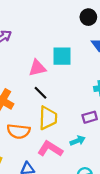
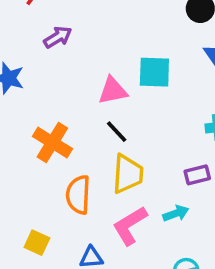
orange semicircle: (19, 131) -> (78, 195), turned 85
pink L-shape: (50, 149) -> (130, 226), turned -65

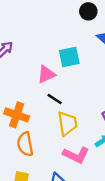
orange semicircle: (78, 195) -> (25, 144), moved
pink L-shape: (130, 226) -> (76, 155), turned -110

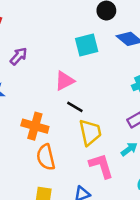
cyan square: (69, 57) -> (87, 45), moved
pink L-shape: (76, 155) -> (101, 166), turned -130

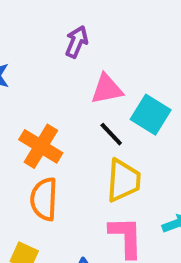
cyan square: (87, 45) -> (151, 115), moved, turned 30
purple arrow: (19, 56) -> (77, 42), moved, turned -36

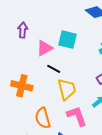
cyan square: (151, 115) -> (68, 40), moved
orange semicircle: (44, 199) -> (43, 118), moved

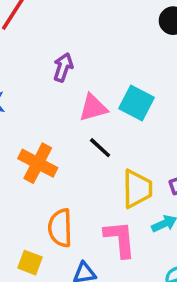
yellow trapezoid: (67, 89) -> (137, 189), moved

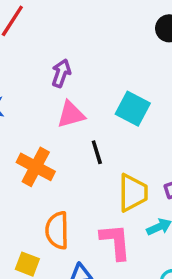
pink triangle: (93, 108) -> (71, 114), moved
black line: (100, 148) -> (97, 152), turned 30

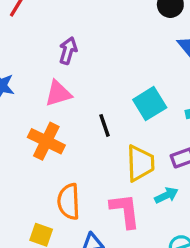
cyan square: (133, 109) -> (150, 104), moved, turned 32
pink triangle: (71, 114) -> (58, 93), moved

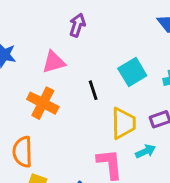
purple arrow: (68, 51) -> (77, 25), moved
orange semicircle: (69, 202) -> (23, 152), moved

